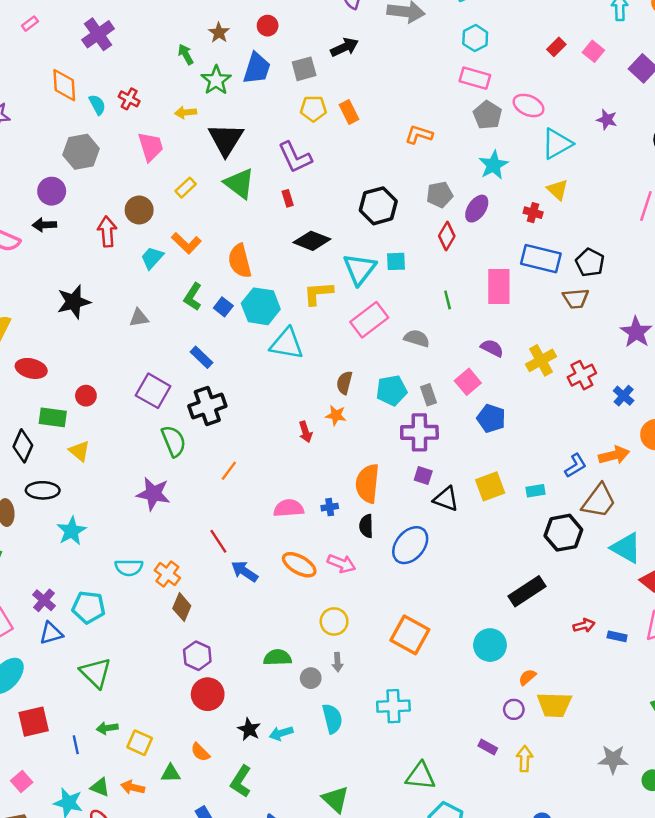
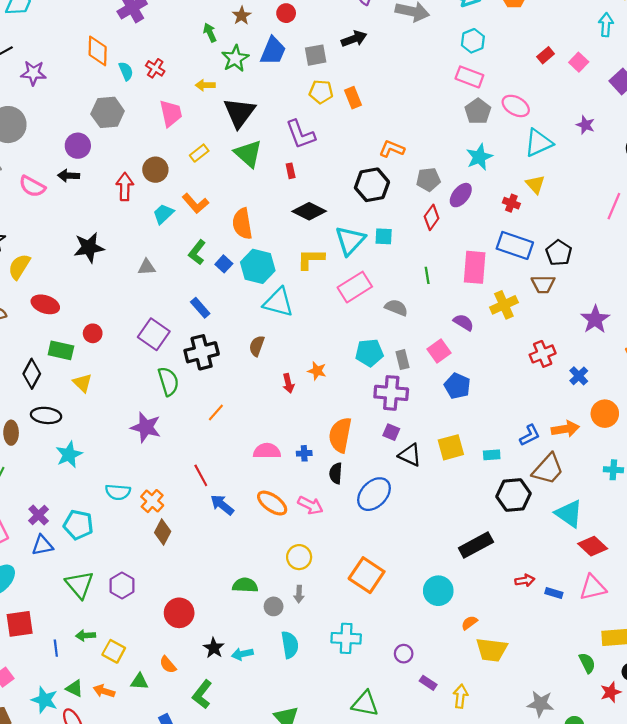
orange L-shape: (419, 135) -> (392, 149), moved
yellow cross: (541, 360) -> (504, 305), moved
brown semicircle: (344, 383) -> (257, 346), moved
purple hexagon: (197, 656) -> (122, 586), moved
purple circle: (514, 709) -> (404, 654), moved

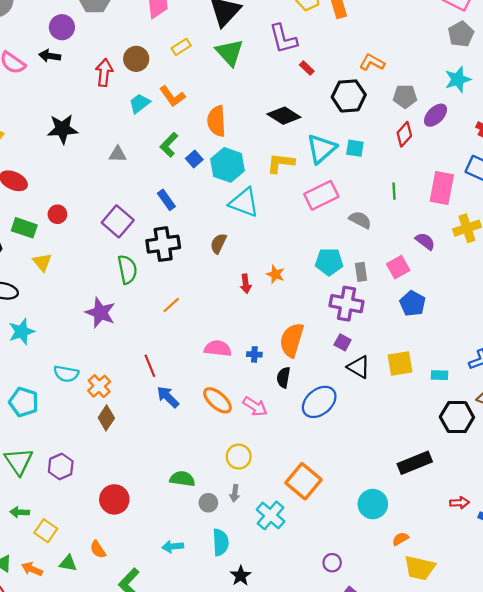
red rectangle: (291, 171) -> (307, 68), moved, turned -40
cyan cross: (346, 638) -> (271, 515), moved, turned 32
black star: (214, 648) -> (241, 576), moved

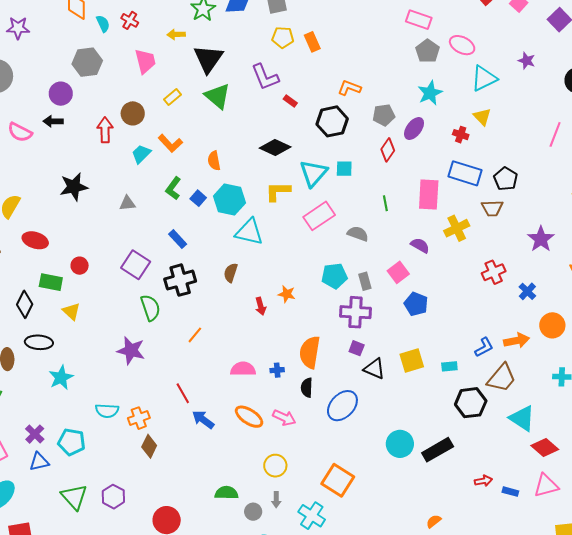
orange semicircle: (217, 121) -> (214, 161), size x0.7
orange cross: (99, 386) -> (139, 418), turned 30
cyan circle: (373, 504) -> (400, 444), moved

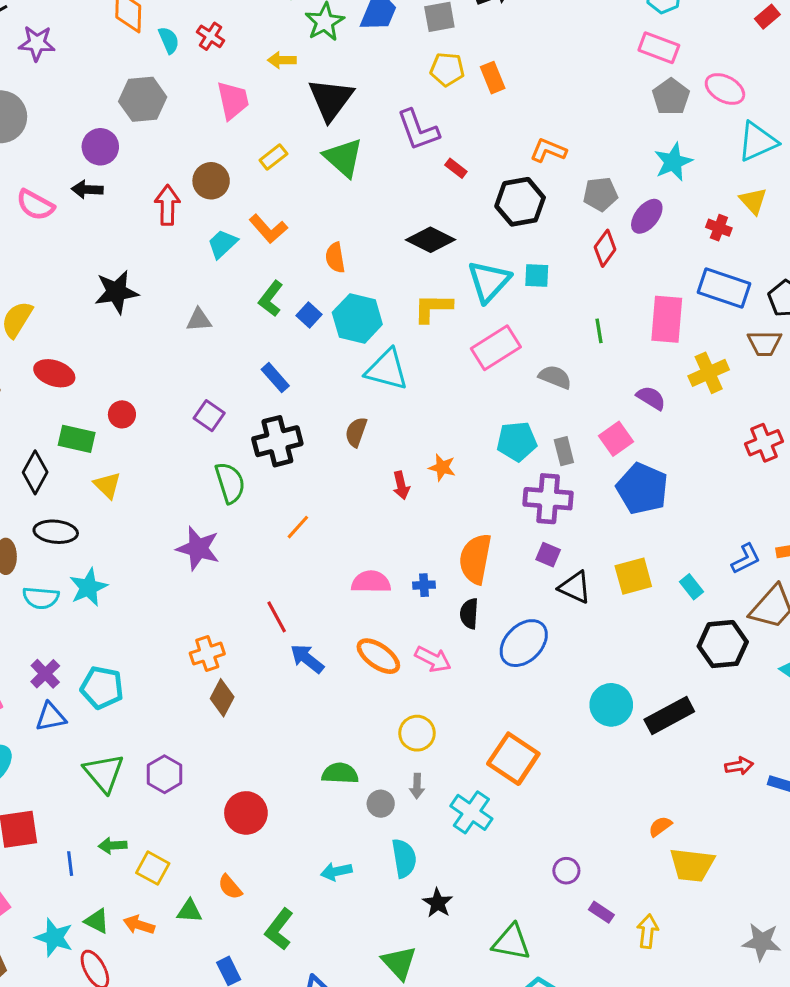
purple square: (136, 265) -> (209, 416), size x0.7
blue pentagon: (416, 304) -> (642, 489), size x1.4
cyan rectangle: (449, 366) -> (691, 587), turned 56
cyan semicircle: (107, 411) -> (41, 598), moved

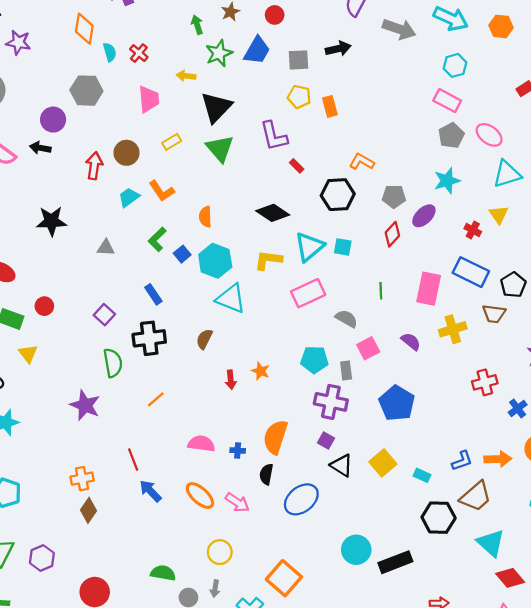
pink square: (616, 439) -> (368, 348), moved
yellow square: (633, 576) -> (383, 463), turned -32
cyan rectangle: (691, 587) -> (422, 475), turned -35

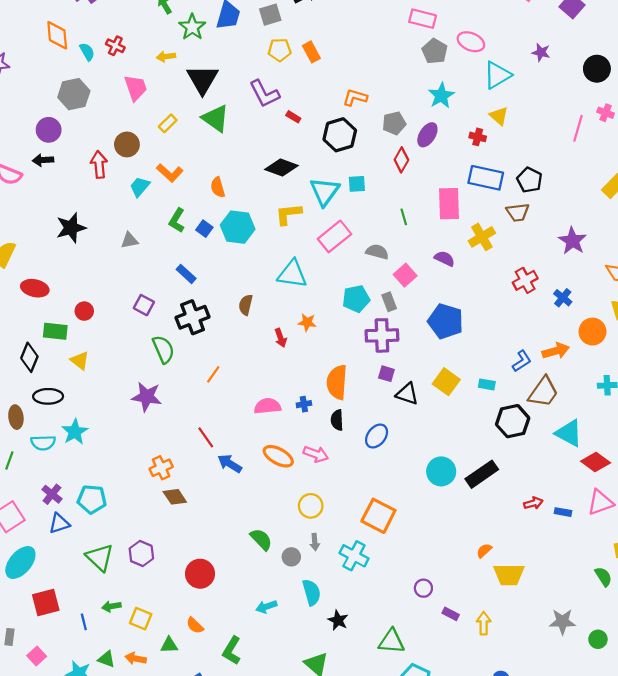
cyan triangle: (231, 299) -> (292, 274), moved
blue ellipse: (301, 499) -> (377, 436), size x0.7
brown diamond: (88, 510) -> (175, 497), turned -55
green semicircle: (163, 573) -> (261, 539), turned 50

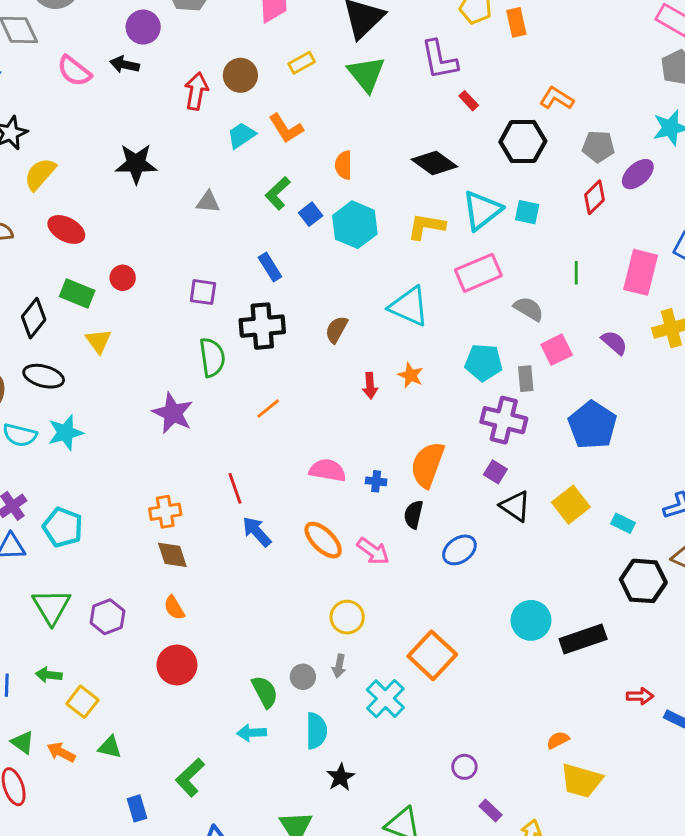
purple square: (144, 305) -> (203, 292), turned -36
green semicircle: (261, 539) -> (265, 692), moved
orange semicircle: (195, 625) -> (174, 608), moved

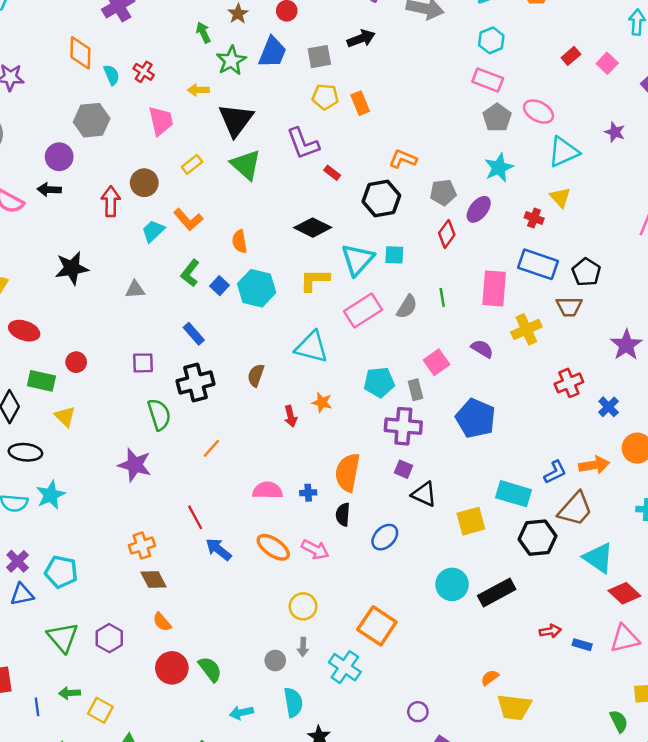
gray semicircle: (529, 309) -> (407, 307), moved, turned 100
yellow square: (571, 505) -> (471, 521), moved, turned 32
cyan rectangle: (623, 523) -> (513, 494), size x1.8
green semicircle: (265, 692) -> (210, 669), moved

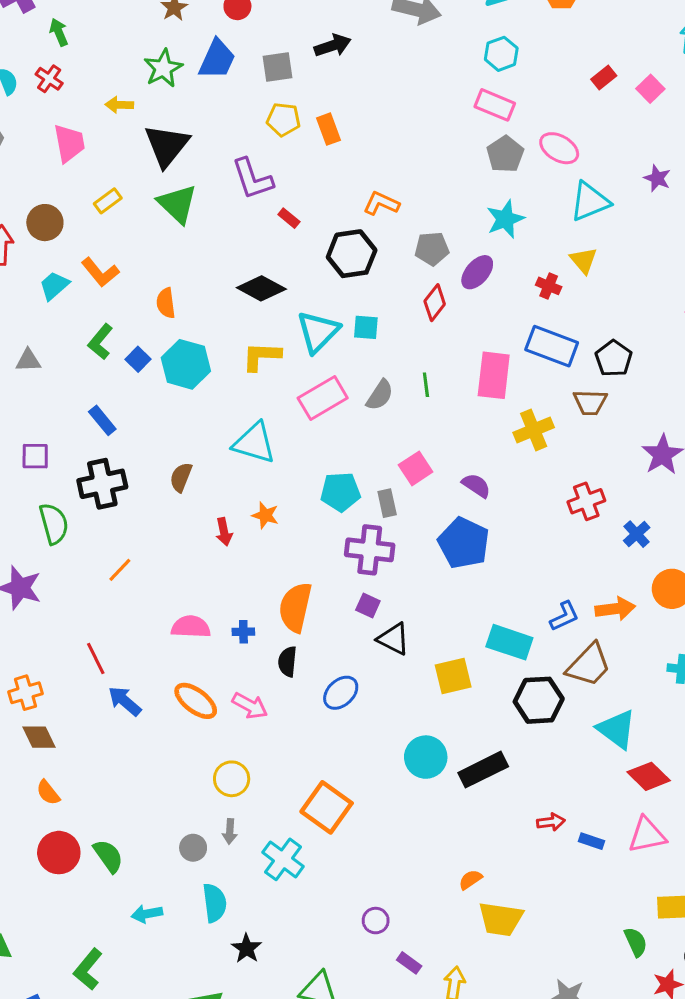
green arrow: (203, 32) -> (59, 32), moved
purple semicircle: (482, 349) -> (476, 485), moved

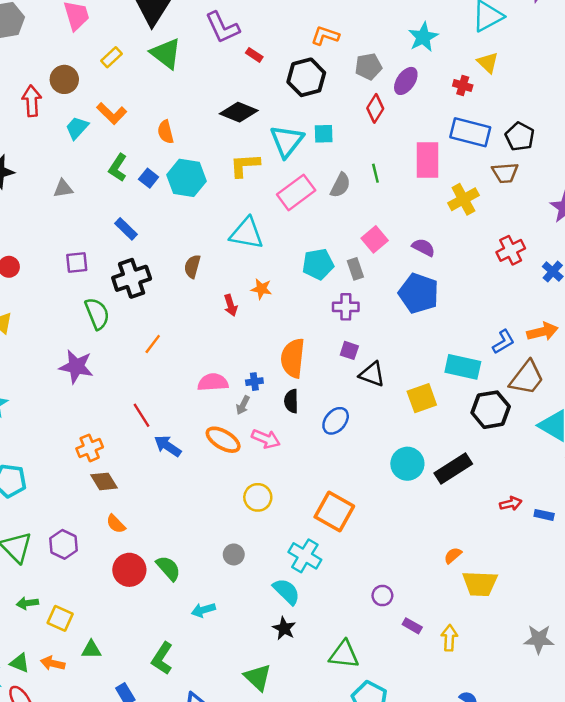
purple cross: (370, 550) -> (346, 307), size x0.7
gray arrow: (230, 831) -> (243, 405), moved, turned 30
cyan semicircle: (215, 903) -> (286, 591), moved, turned -32

